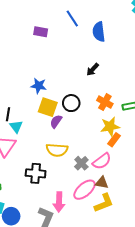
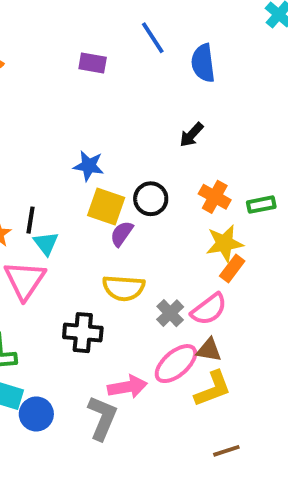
pink arrow: (59, 202) -> (127, 387), turned -102

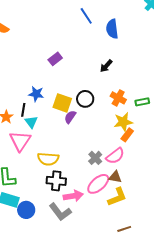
purple rectangle: (93, 63) -> (55, 59), moved, turned -48
blue star: (89, 166) -> (36, 94), moved
yellow semicircle: (124, 288) -> (48, 159), moved
black cross: (83, 333) -> (56, 181), moved
gray L-shape: (102, 418) -> (60, 212), turned 120

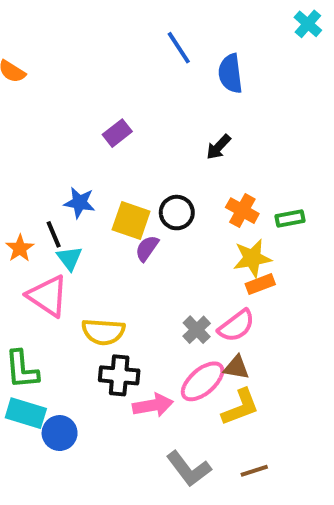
black line: (23, 110) -> (54, 234), turned -32
orange rectangle: (127, 135) -> (260, 284), turned 32
pink triangle: (20, 141) -> (48, 296), turned -30
gray L-shape: (60, 212) -> (189, 469), moved

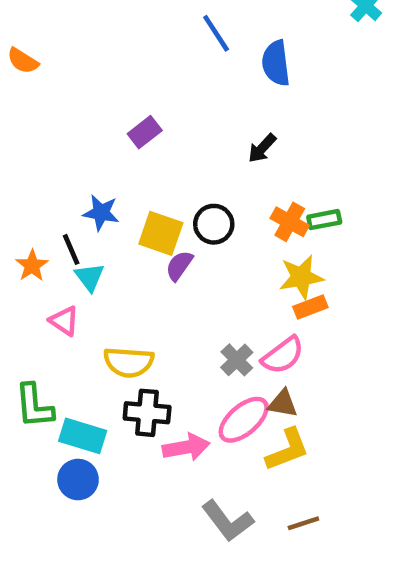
green rectangle: (290, 218) -> (324, 220), moved
pink triangle: (48, 296) -> (64, 321), size x0.6
cyan rectangle: (26, 413) -> (83, 436), moved

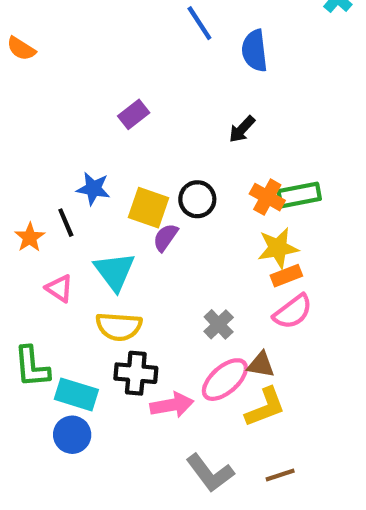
green rectangle: (324, 220) -> (299, 195), size x1.4
cyan triangle: (90, 277) -> (115, 271), moved, size x1.5
pink semicircle: (283, 355) -> (293, 312), moved

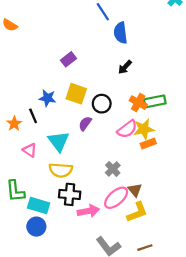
blue semicircle: (255, 51) -> (121, 33), moved
yellow square: (149, 208) -> (76, 94), moved
pink semicircle: (293, 312) -> (127, 129), moved
brown triangle: (261, 365) -> (135, 190), turned 40

